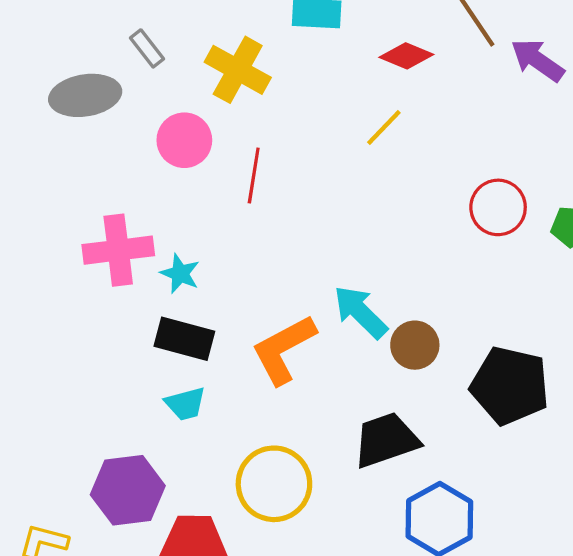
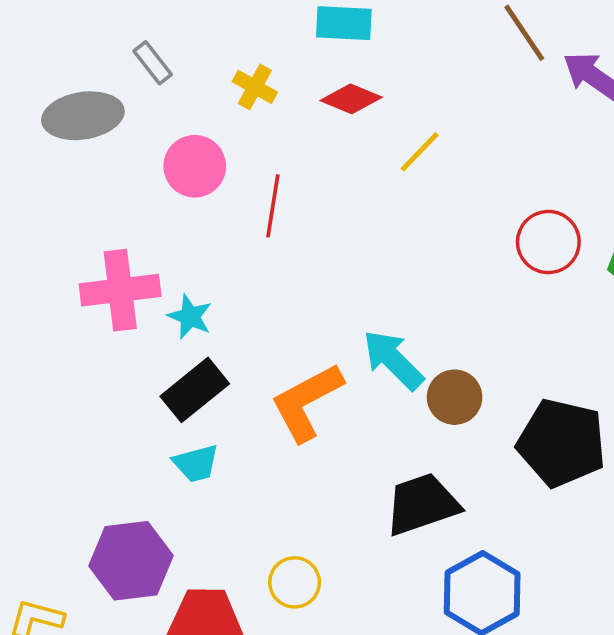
red diamond: (406, 56) -> (351, 99), moved
yellow cross: (238, 70) -> (255, 87), size x0.6
black rectangle: (184, 339) -> (195, 390), turned -54
yellow circle: (274, 484) -> (295, 582), moved, size x0.6

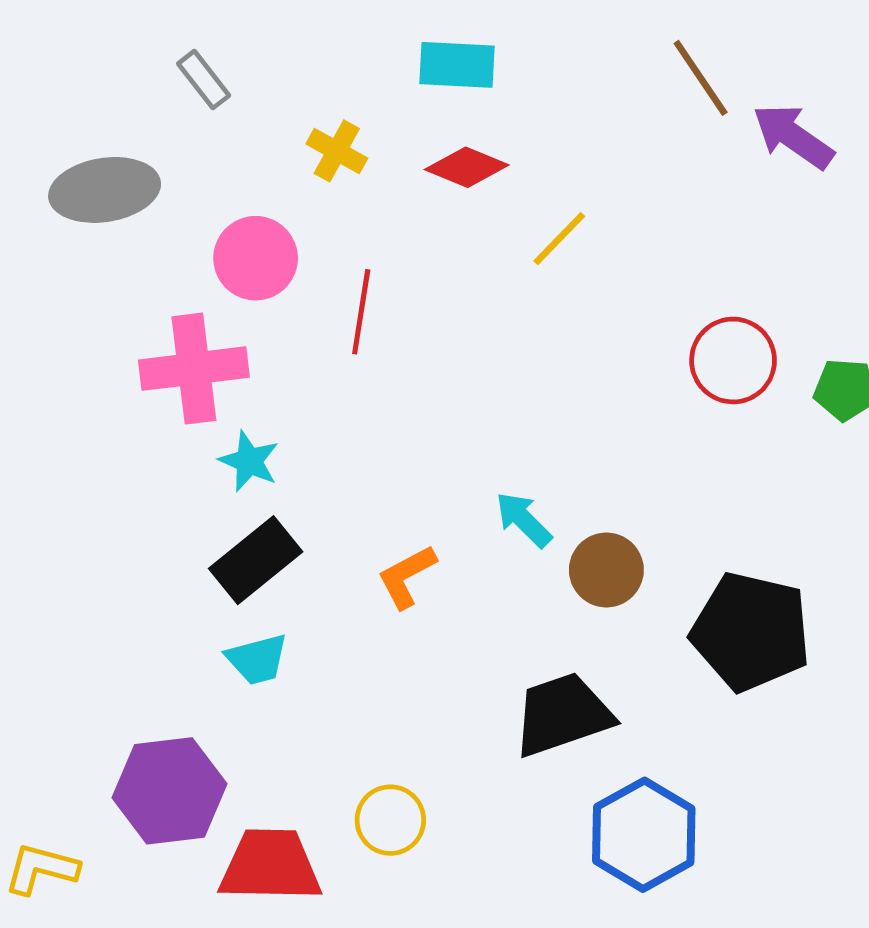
gray rectangle: (153, 63) -> (204, 80), moved
pink cross: (120, 290) -> (194, 369), moved
cyan arrow: (393, 360) -> (524, 520), size x0.7
orange L-shape: (307, 402) -> (407, 576), size x0.6

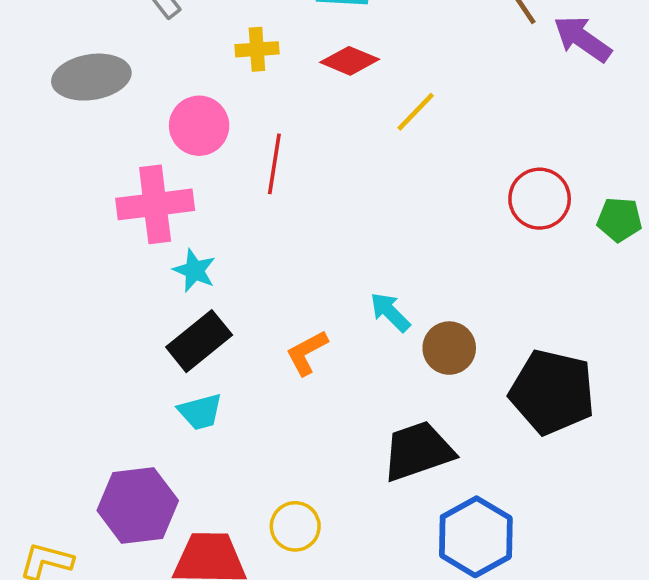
yellow cross: (337, 151) -> (257, 49), turned -33

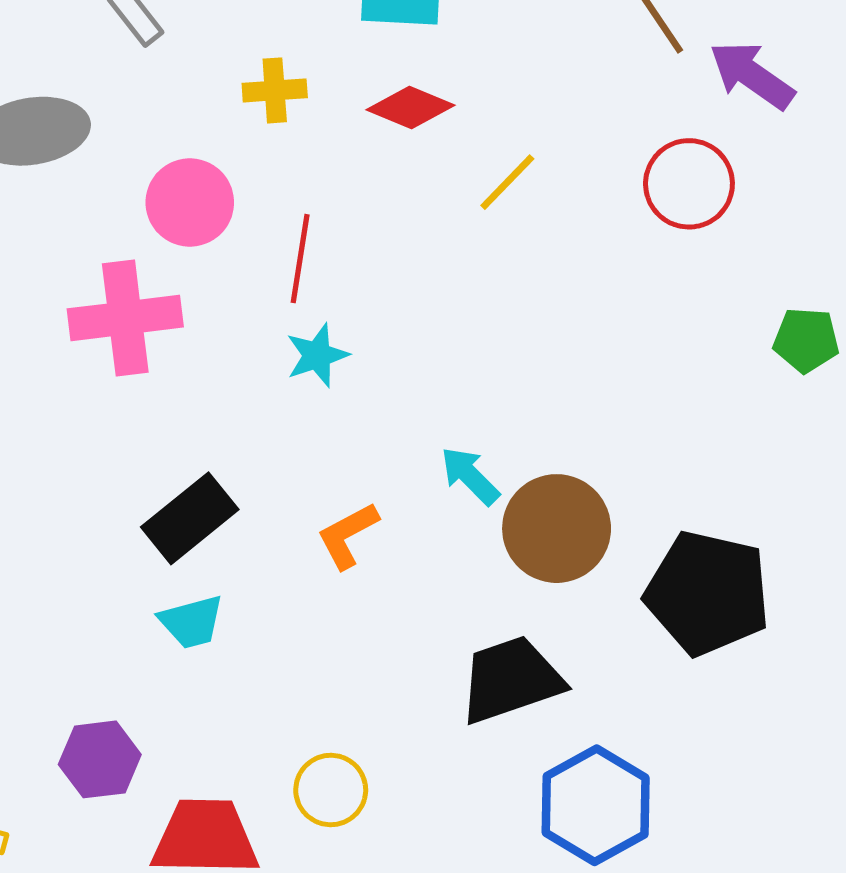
red circle: (540, 199) -> (689, 184), moved
cyan star: (194, 270) -> (317, 355), moved, turned 30
brown circle: (449, 348) -> (557, 529), size x1.4
purple hexagon: (138, 506) -> (100, 759), size x0.7

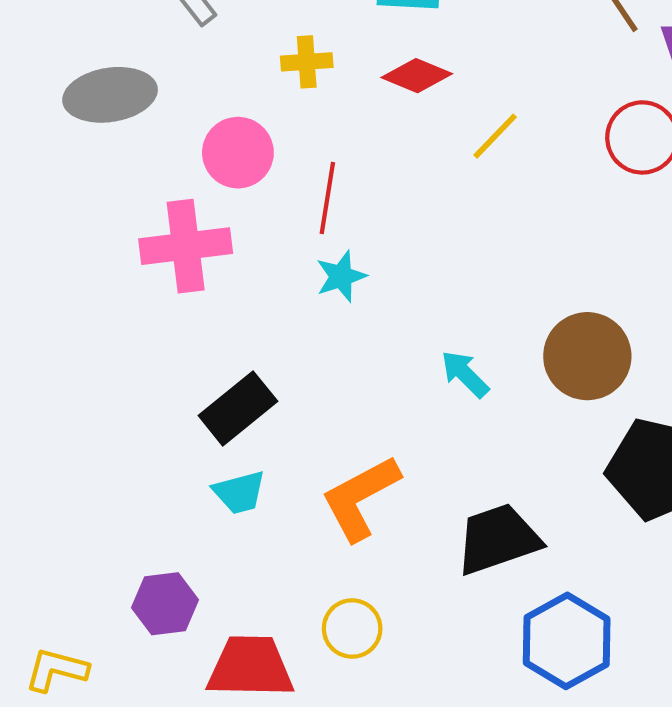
brown circle: (557, 529) -> (587, 356), moved
orange L-shape: (348, 535) -> (360, 498), moved, size x1.6

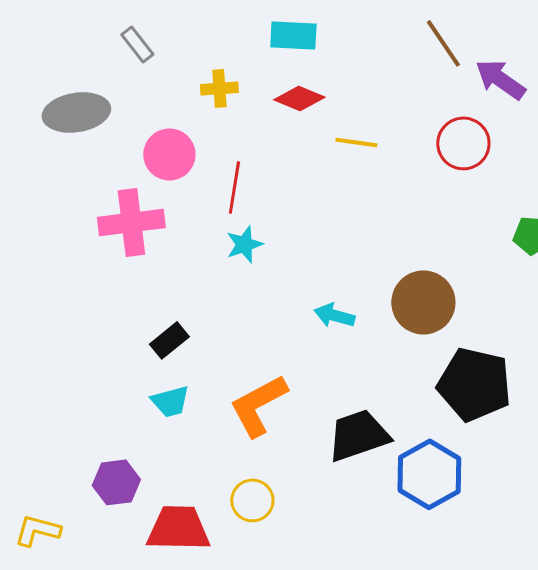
yellow line: (495, 136) -> (356, 142), turned 54
cyan arrow: (465, 374) -> (334, 315), turned -30
black rectangle: (238, 408) -> (169, 340), size x0.7
blue hexagon: (567, 641) -> (429, 474), moved

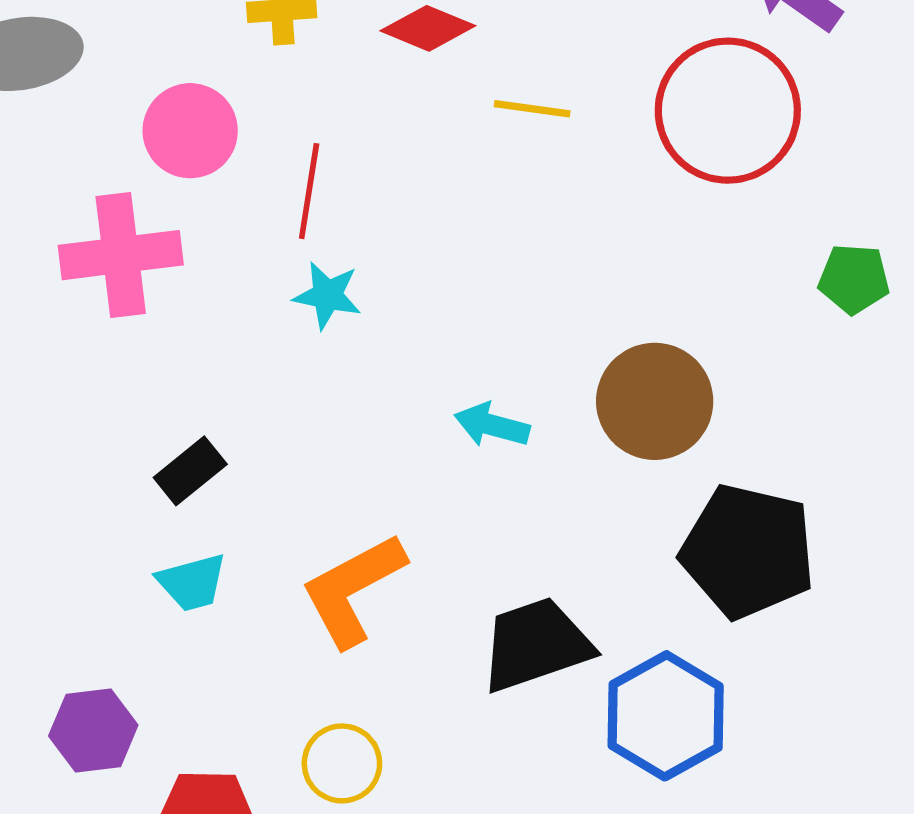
red circle: (463, 143) -> (728, 111), size x1.5
cyan star: (244, 244) -> (327, 295), turned 30

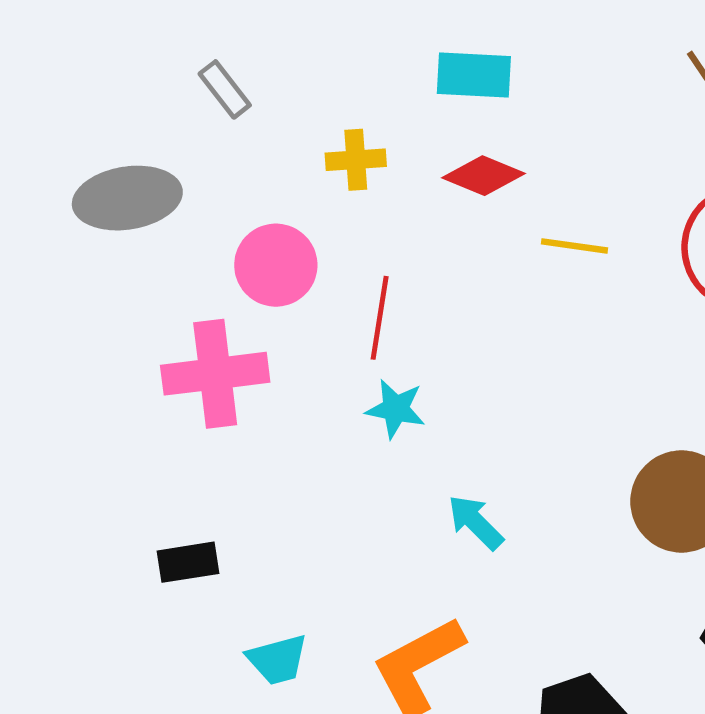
cyan arrow: (492, 425) -> (475, 522), moved, turned 30
black rectangle: (190, 471) -> (188, 562), moved, turned 30

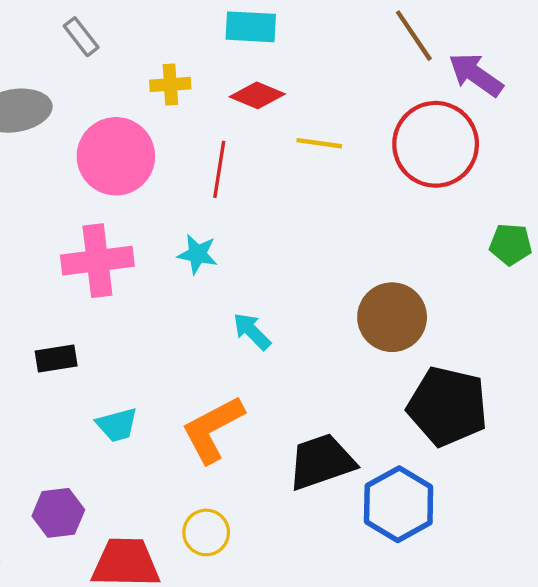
pink circle: (276, 265) -> (116, 156), size x1.4
red line: (380, 318) -> (219, 169), moved
pink cross: (215, 374) -> (97, 261), moved

